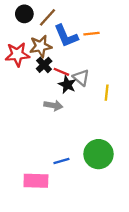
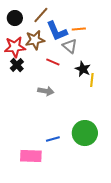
black circle: (24, 14) -> (15, 18), moved
black cross: (44, 65) -> (17, 65), moved
gray triangle: (81, 78) -> (70, 46), moved
black star: (67, 85) -> (83, 69), moved

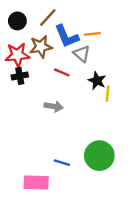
black cross: (17, 65) -> (20, 76), turned 32
blue line: (53, 139) -> (62, 163), turned 32

